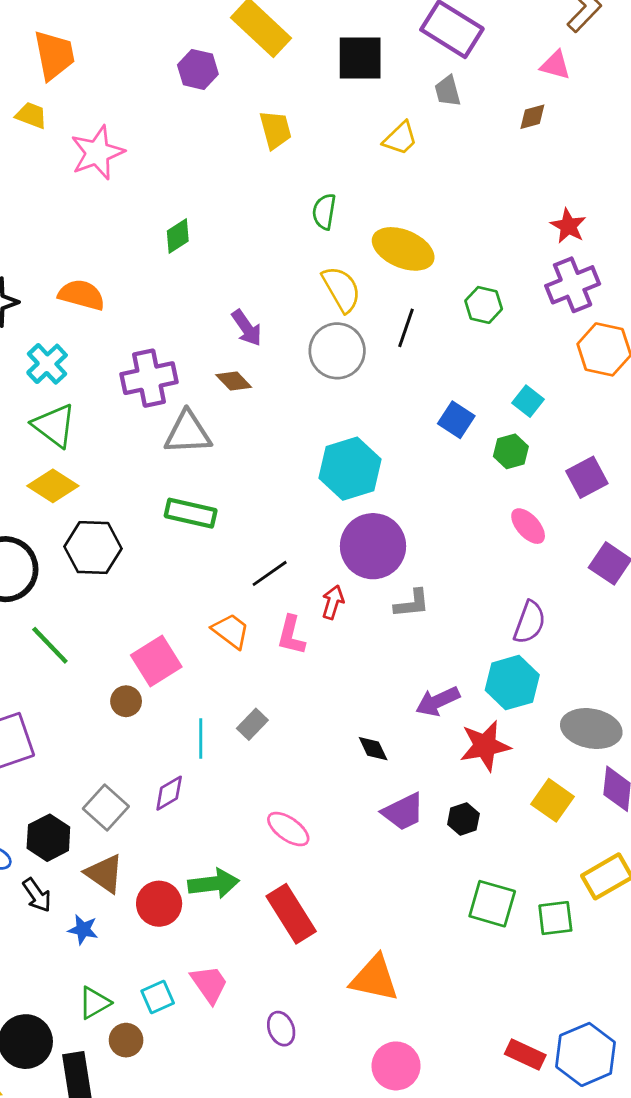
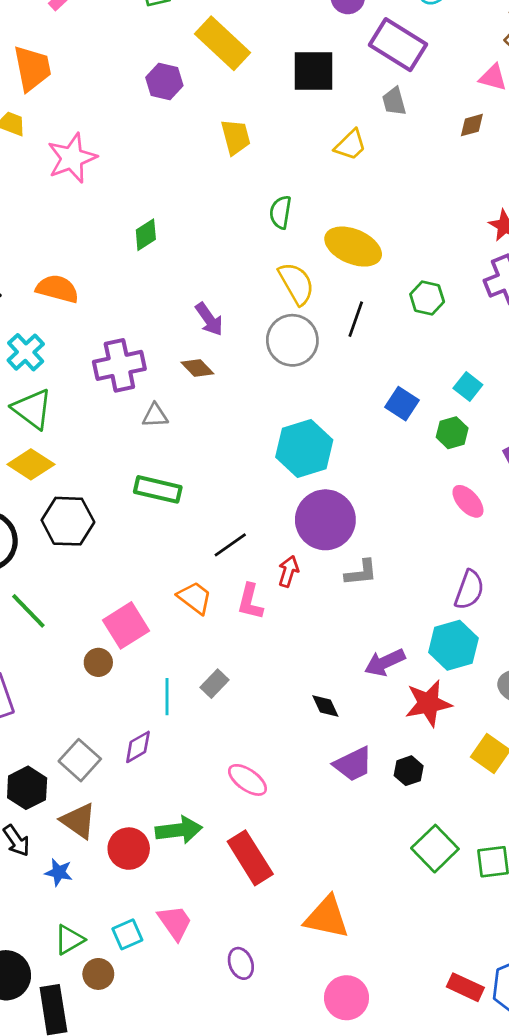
gray triangle: (188, 433) -> (155, 416), size x0.6
green square: (492, 904) -> (435, 849), turned 30

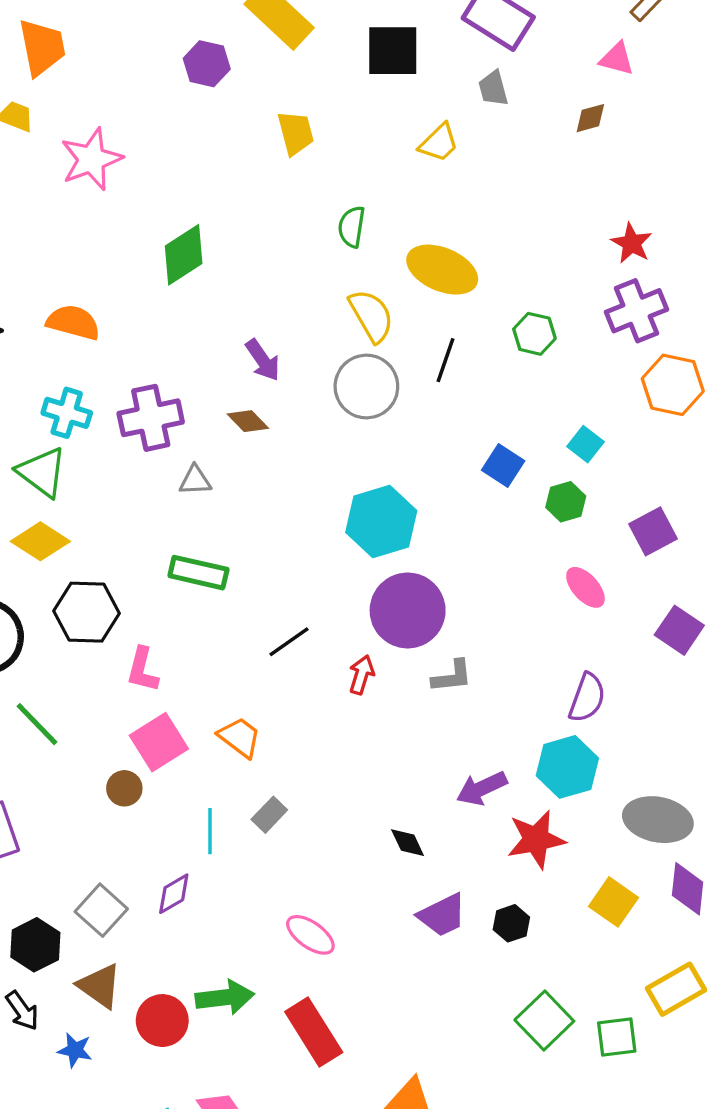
green diamond: (146, 235) -> (184, 255), size x1.5
cyan cross: (26, 352) -> (67, 413), moved, turned -30
orange trapezoid: (195, 598) -> (240, 737), moved
pink L-shape: (250, 602) -> (142, 670), moved

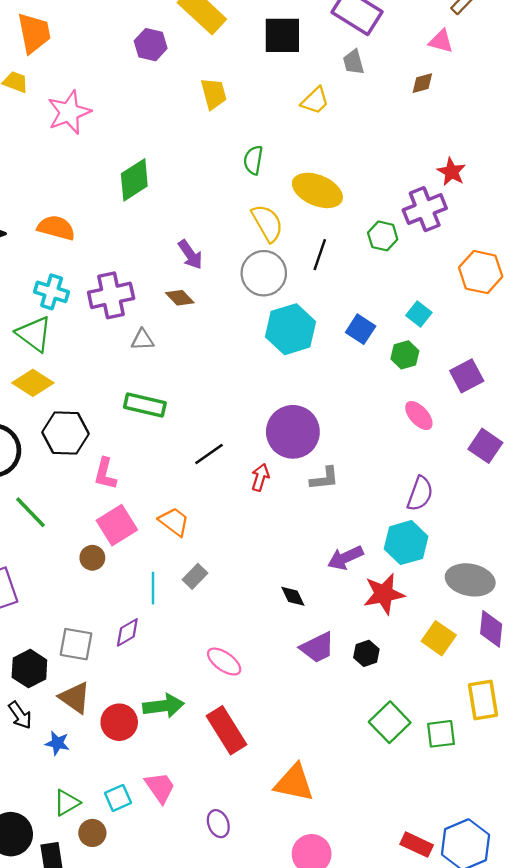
purple cross: (637, 311) -> (425, 209), moved
cyan hexagon: (381, 522) -> (291, 329), moved
gray square: (101, 910) -> (76, 644), turned -32
yellow rectangle: (676, 989) -> (483, 700), turned -69

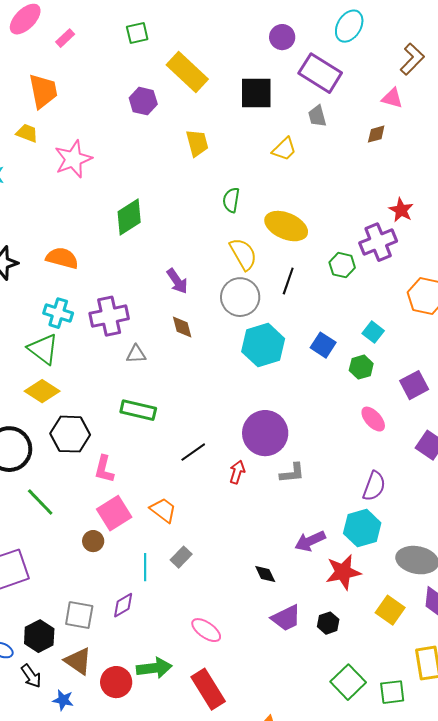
brown diamond: (180, 298) -> (182, 327), moved, turned 30

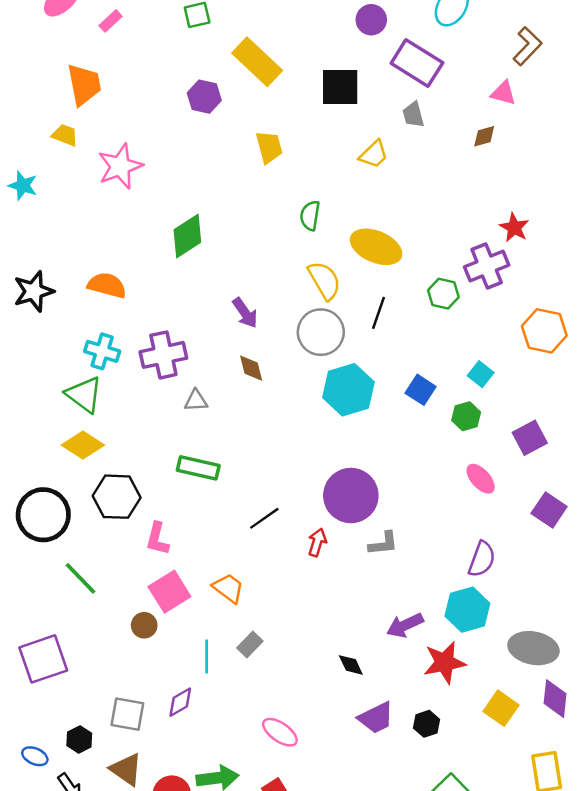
black hexagon: (39, 636) -> (79, 739), size x0.7

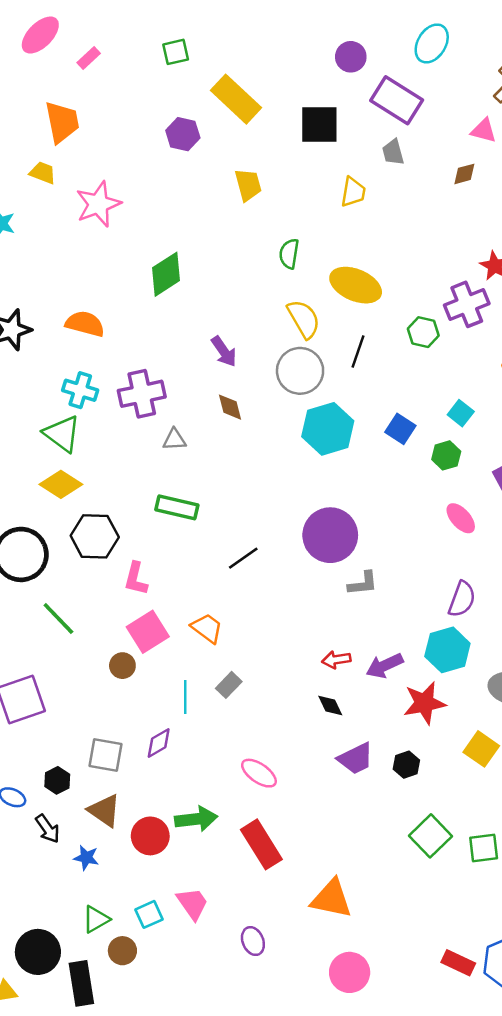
yellow trapezoid: (374, 154) -> (353, 192), turned -36
red arrow: (317, 542) -> (336, 660), moved, turned -116

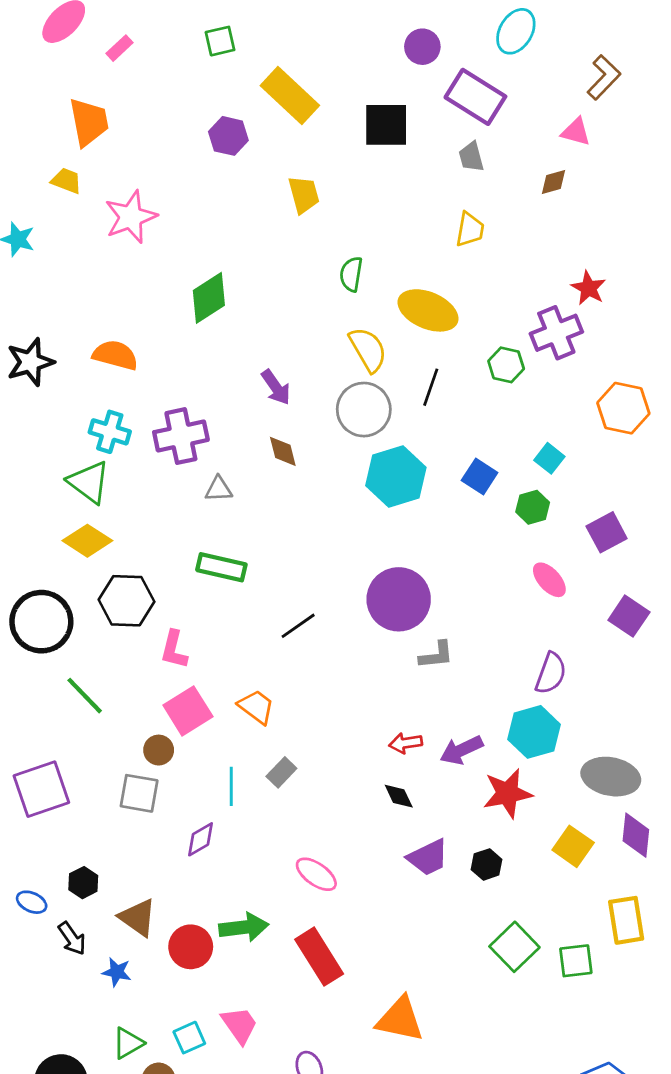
yellow trapezoid: (353, 192) -> (470, 229), moved
gray square: (106, 755) -> (139, 793), moved

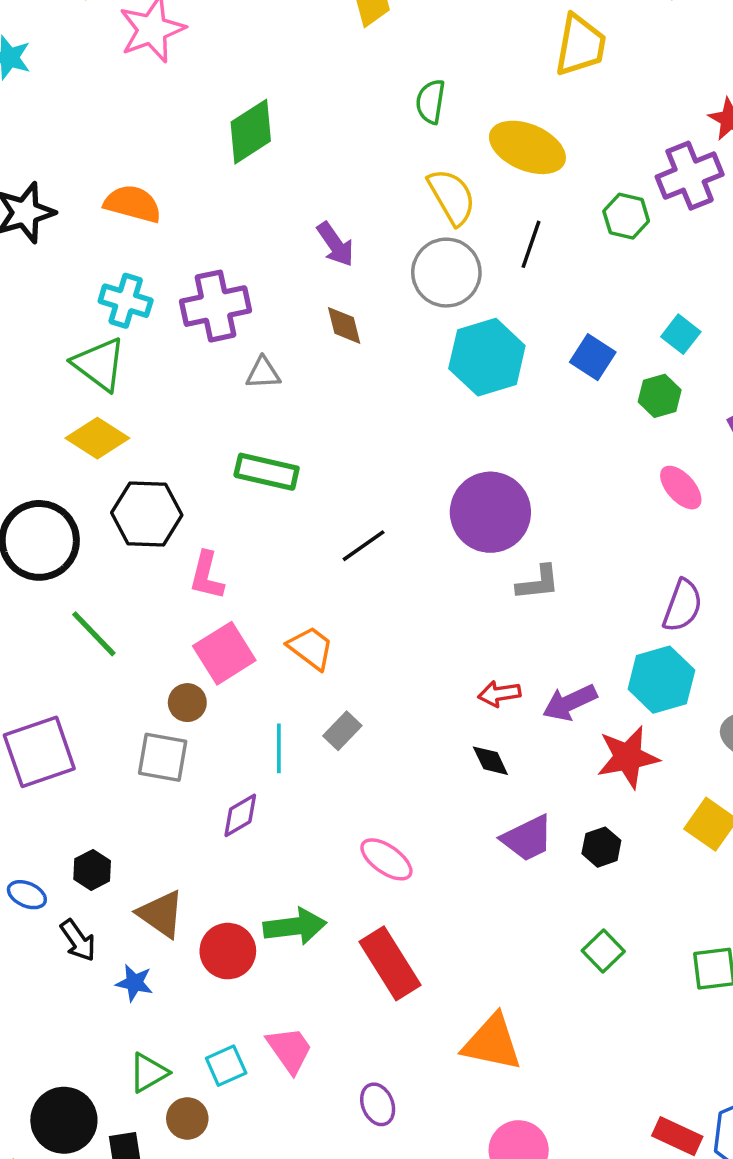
yellow trapezoid: (470, 229) -> (580, 45), size x1.4
green square: (514, 947) -> (603, 951), moved, size x0.7

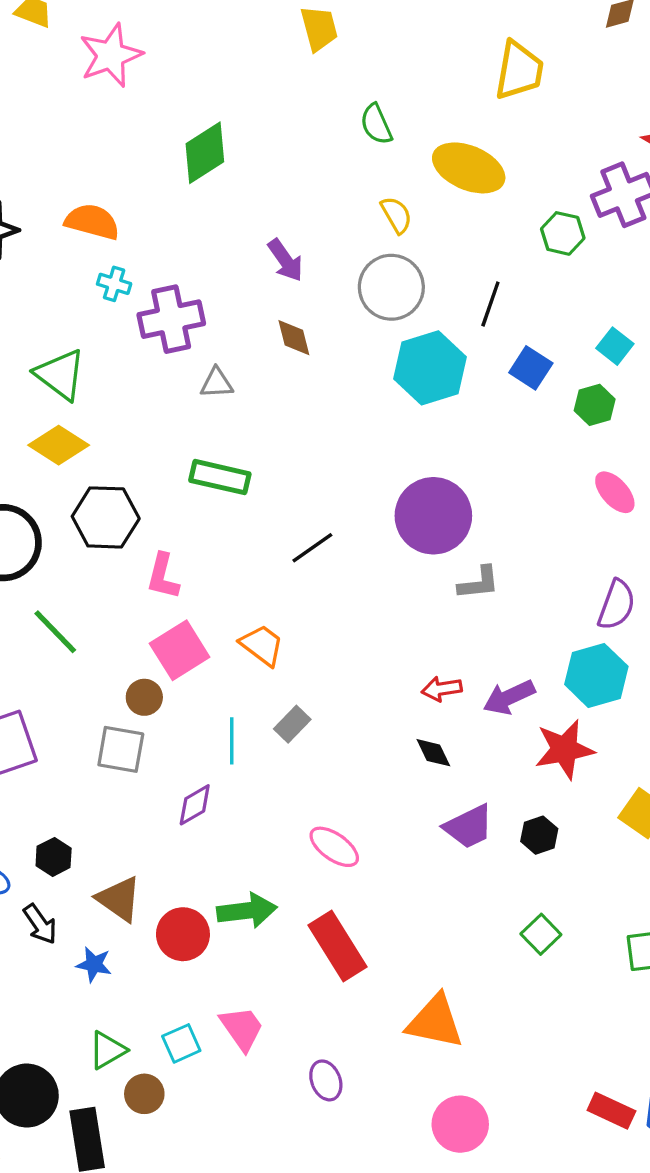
green semicircle: (431, 102) -> (376, 124), turned -33
yellow semicircle: (452, 197) -> (396, 215), size x0.7
black line: (531, 244) -> (490, 304), moved
cyan cross: (126, 301) -> (114, 284), moved, size x0.7

